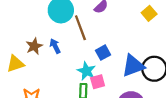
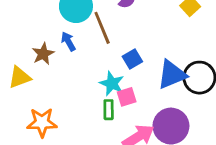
blue arrow: (55, 46) -> (68, 41), moved

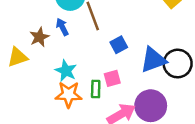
cyan star: (112, 83) -> (66, 71), moved
orange star: (42, 122) -> (68, 95), moved

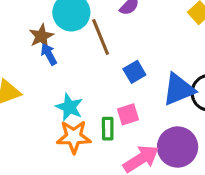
blue arrow: (62, 27) -> (49, 54), moved
brown star: (39, 37) -> (41, 36), moved

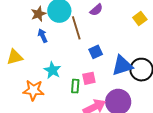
brown star: (41, 36) -> (38, 14), moved
orange star: (74, 137) -> (33, 90), moved

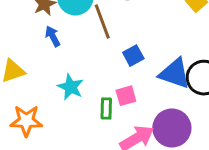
blue triangle: (122, 66) -> (175, 73), turned 40
orange star: (33, 90) -> (26, 121), moved

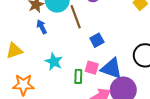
blue triangle: (175, 73) -> (112, 68), moved
pink square: (126, 96) -> (92, 68), turned 32

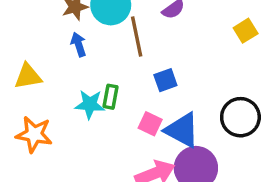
cyan star: (54, 62) -> (90, 104), turned -30
green rectangle: (78, 76) -> (110, 97), moved

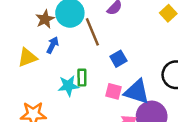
blue arrow: (79, 44) -> (53, 45), turned 56
yellow triangle: (28, 76) -> (27, 57), moved

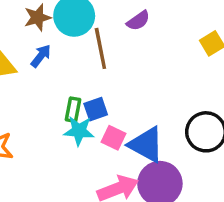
blue square: (118, 59) -> (96, 109), moved
cyan star: (68, 86) -> (79, 131), moved

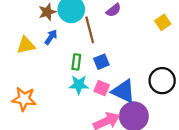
blue square: (96, 109) -> (101, 62), moved
green rectangle: (73, 110) -> (76, 62), moved

